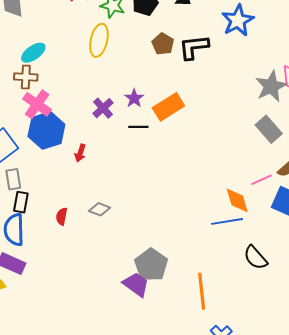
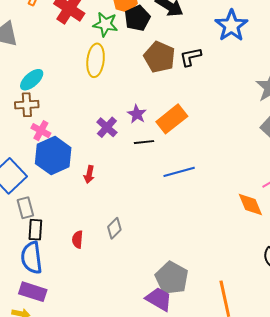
brown pentagon: (163, 44) -> (160, 57), size x1.4
black L-shape: (194, 47) -> (191, 57), size x0.7
pink cross: (37, 104) -> (41, 131), size x0.7
gray diamond: (100, 209) -> (114, 228), turned -60
blue line: (227, 221) -> (179, 172), moved

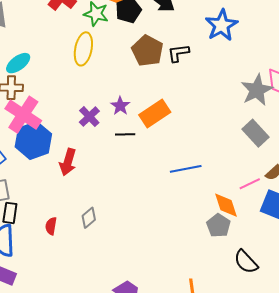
pink cross: (41, 131) -> (23, 115), size x1.8
blue line: (179, 172) -> (186, 169), moved
red arrow: (89, 174) -> (68, 162), size x1.5
gray pentagon: (172, 278) -> (219, 226), moved, size x0.7

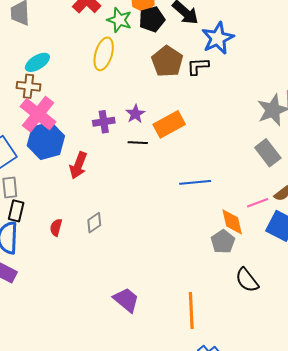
blue star: (222, 25) -> (218, 38), moved
purple cross: (89, 117) -> (104, 122), turned 30

